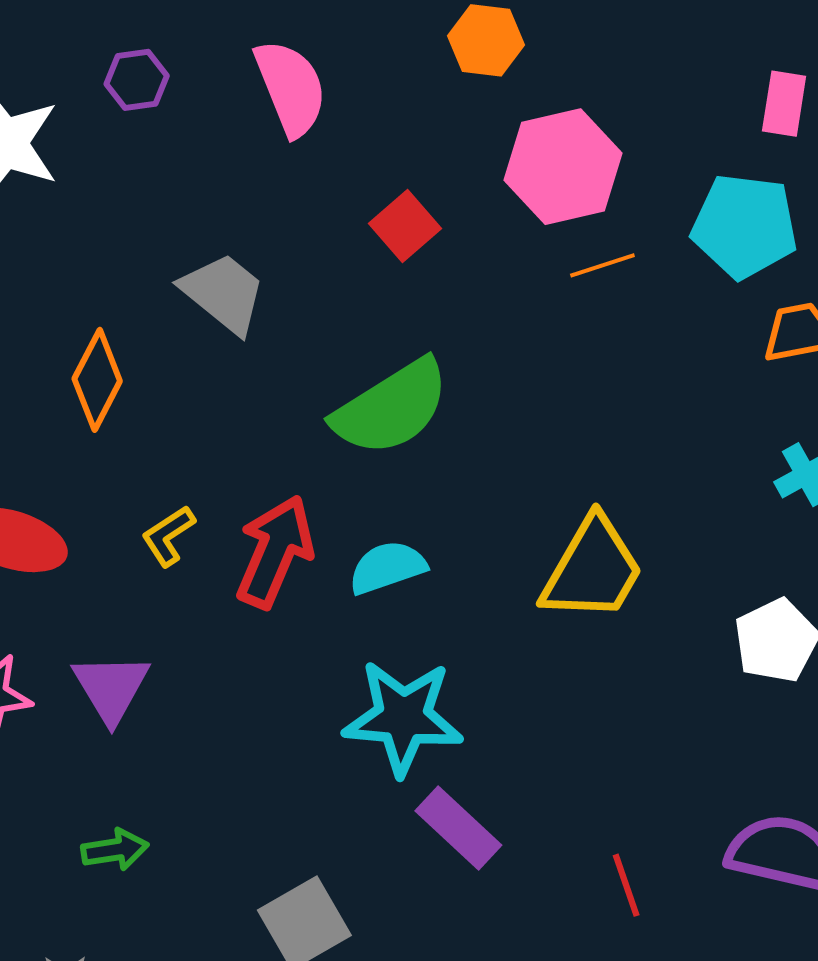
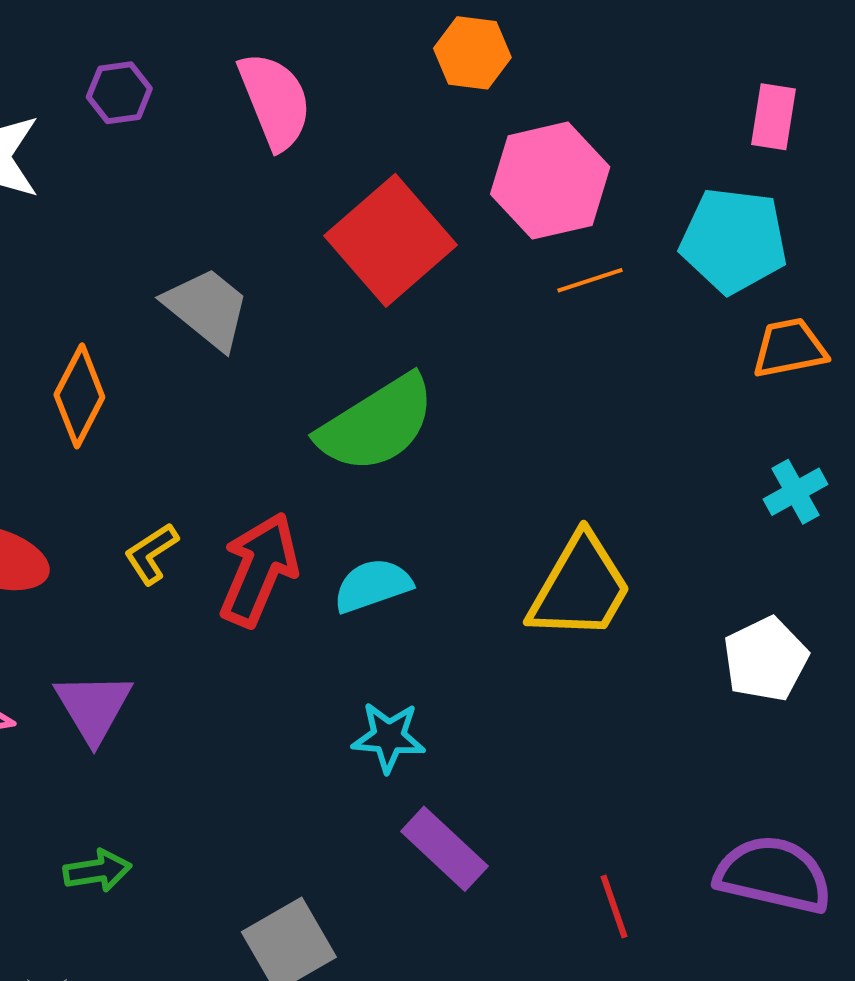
red square: (405, 226) -> (391, 240), size x1.8
cyan star: (403, 717) -> (389, 737), size x0.6

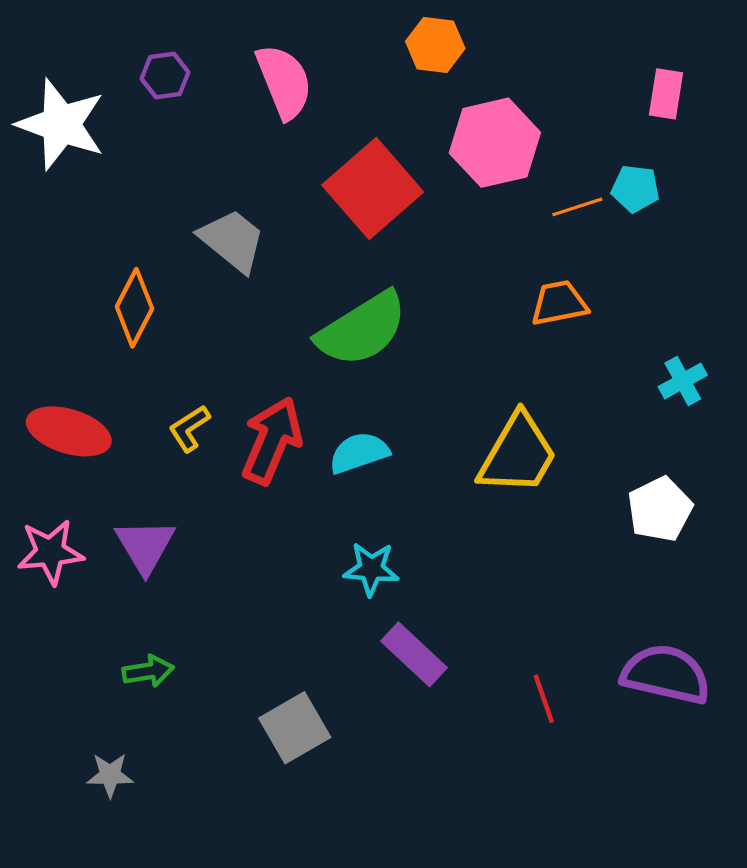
cyan pentagon: (734, 240) -> (635, 189), size x0.6
orange line: (590, 280) -> (577, 207), moved
orange trapezoid: (789, 348) -> (559, 303), moved

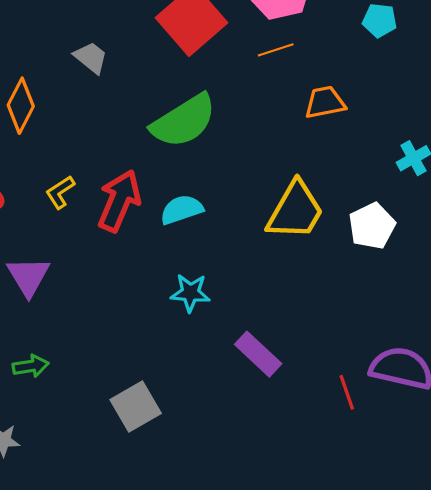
orange line: (577, 207) -> (276, 50), moved
gray trapezoid: (232, 240) -> (91, 58), size x0.7
white pentagon: (660, 509) -> (372, 226), moved
purple rectangle: (414, 654) -> (258, 354), moved
red line: (544, 699) -> (347, 392), moved

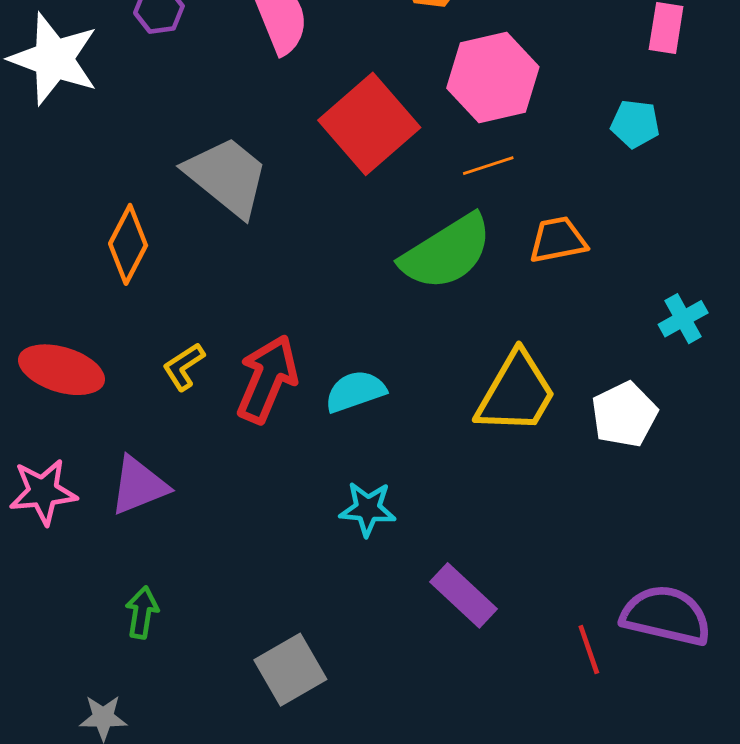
gray trapezoid: (91, 58) -> (227, 176), size x1.8
green semicircle: (184, 121) -> (447, 252), moved
purple triangle: (28, 276) -> (139, 486), turned 39
green arrow: (31, 366) -> (142, 612), turned -72

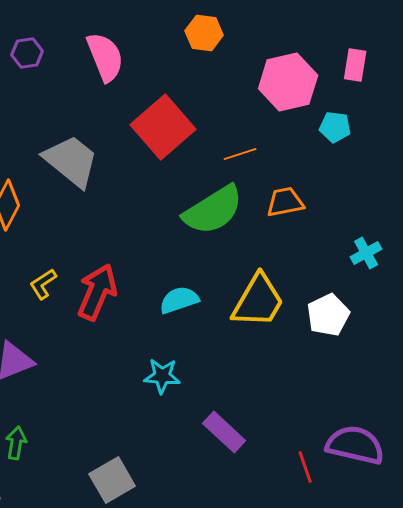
pink hexagon: (493, 77) -> (288, 82), moved
cyan semicircle: (355, 391) -> (179, 300), moved

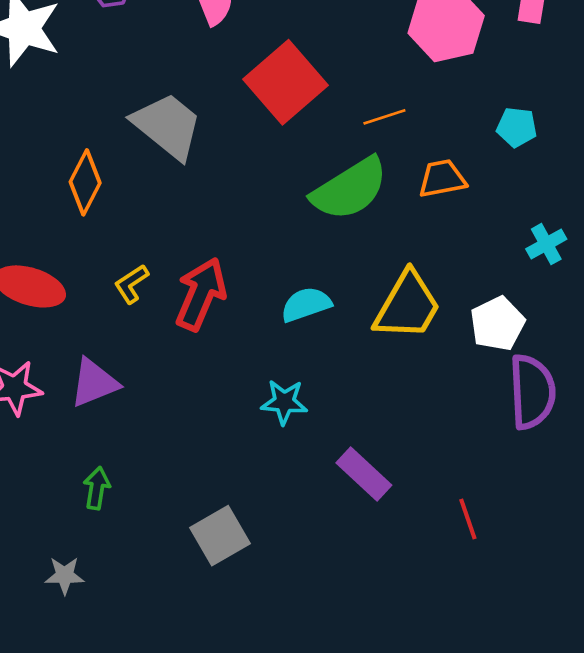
cyan pentagon: (335, 127) -> (517, 127), moved
purple semicircle: (355, 445) -> (532, 392), moved, turned 74

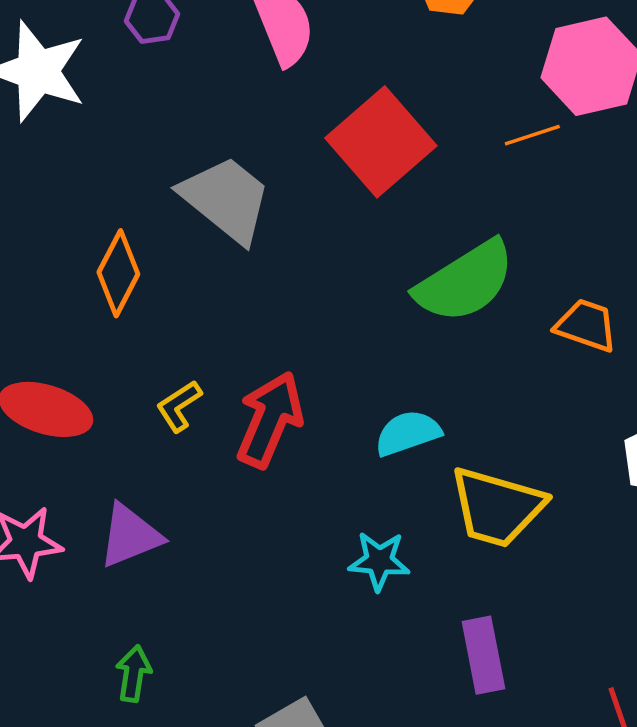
orange line: (384, 117) -> (532, 135), moved
orange trapezoid: (442, 179) -> (586, 325), moved, turned 30
yellow trapezoid: (408, 306) -> (497, 507), moved, turned 76
purple rectangle: (364, 474) -> (483, 655), turned 36

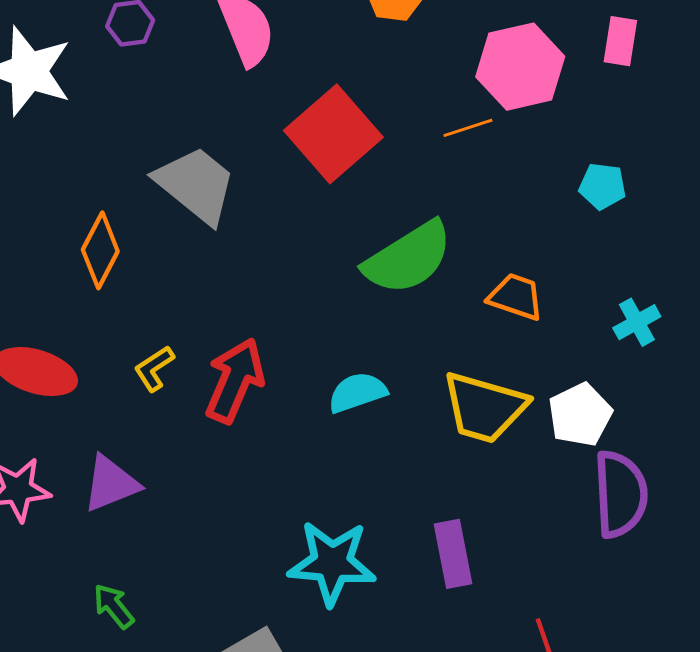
yellow trapezoid: (497, 507) -> (484, 407), moved
cyan star: (379, 561) -> (332, 563), moved, size x1.6
purple rectangle: (483, 655) -> (453, 554), moved
green arrow: (133, 674) -> (114, 606), turned -48

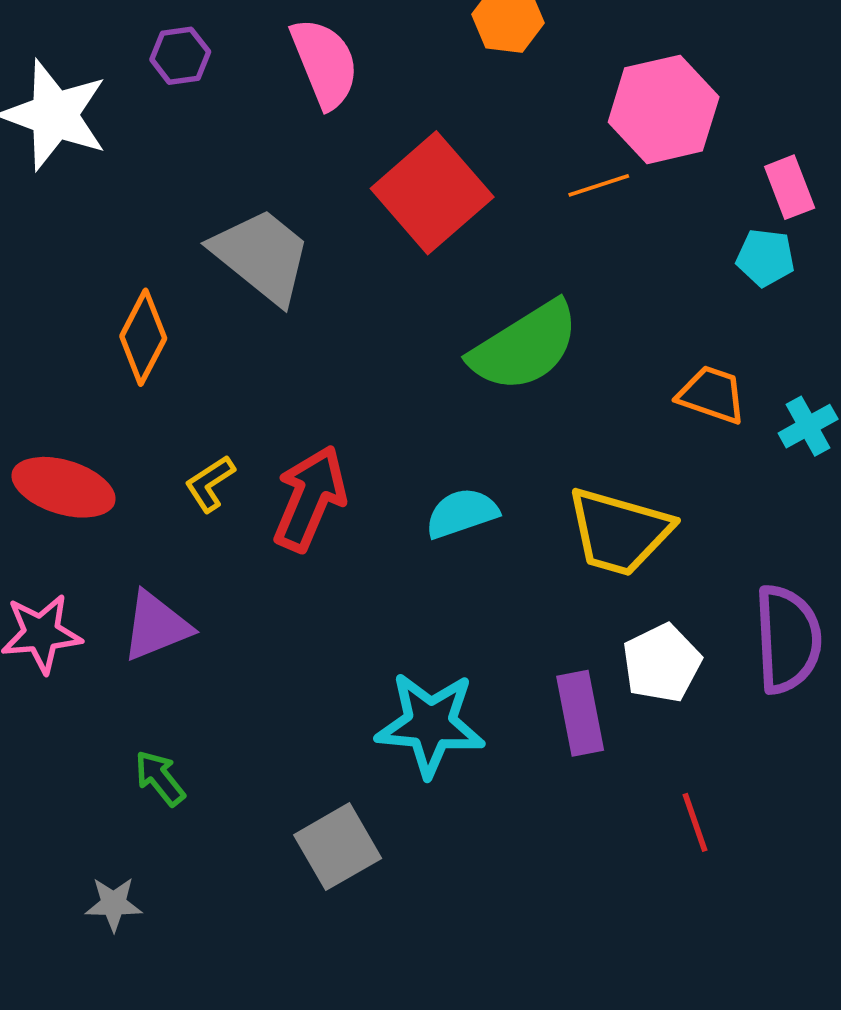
pink rectangle: (620, 41) -> (790, 187), moved, turned -30
orange trapezoid: (516, 297) -> (712, 395), moved
white pentagon: (580, 415) -> (662, 663), moved

